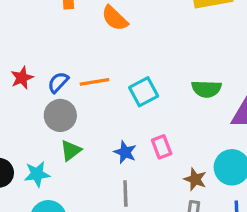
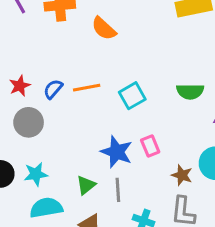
gray circle: (60, 115) -> (29, 122), moved
green triangle: (71, 150) -> (86, 185), moved
blue star: (125, 152) -> (117, 152), size x1.5

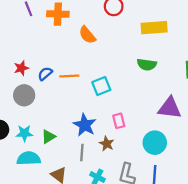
green semicircle: (190, 91) -> (147, 65), moved
pink rectangle: (150, 146) -> (119, 121), moved
brown star: (182, 175) -> (107, 144), moved
green triangle: (86, 185) -> (48, 137), moved

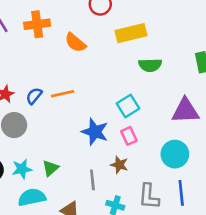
yellow rectangle: (154, 28) -> (131, 33), moved
cyan square: (101, 86) -> (128, 106), moved
blue star: (85, 125) -> (95, 132), moved

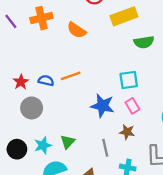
blue semicircle: (34, 96) -> (46, 81), turned 70
cyan square: (128, 106) -> (129, 80), turned 30

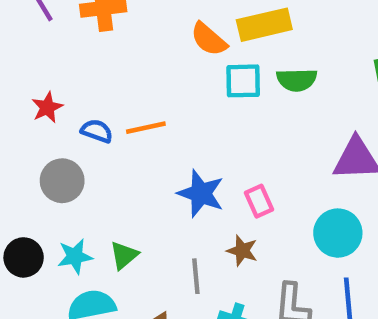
orange semicircle: (77, 30) -> (209, 39), moved
cyan square: (129, 80) -> (243, 81), moved
red star: (21, 82) -> (47, 107), moved

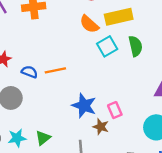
green semicircle: (297, 80) -> (135, 46), turned -102
cyan square: (243, 81) -> (107, 46), turned -30
brown star: (242, 251) -> (101, 127), moved

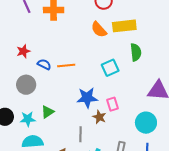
cyan square: (107, 46) -> (110, 68), moved
blue star: (84, 106) -> (87, 98), turned -30
green triangle: (43, 138) -> (48, 112), moved

